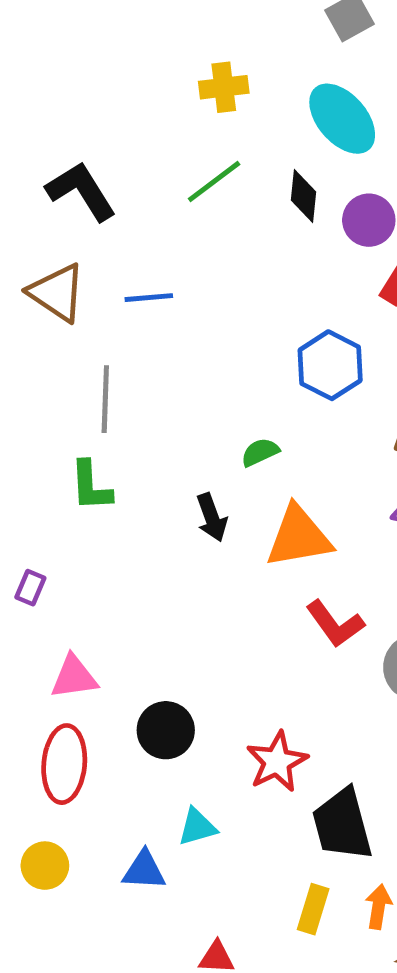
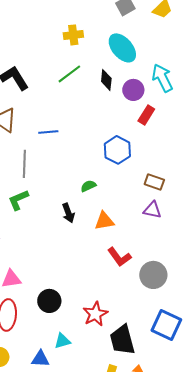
blue line: (149, 298) -> (48, 132), moved
green L-shape: (91, 486) -> (18, 200), turned 70
orange triangle: (299, 537) -> (104, 221), size x0.7

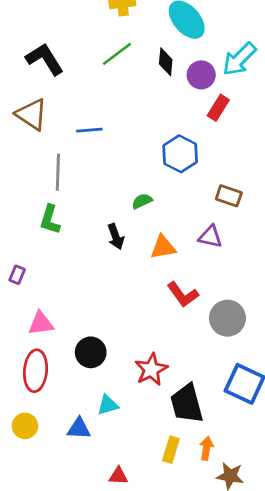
cyan arrow: (162, 78) -> (239, 59), turned -108
green L-shape: (18, 200) -> (50, 220), turned -50
purple triangle: (152, 210) -> (210, 237), moved

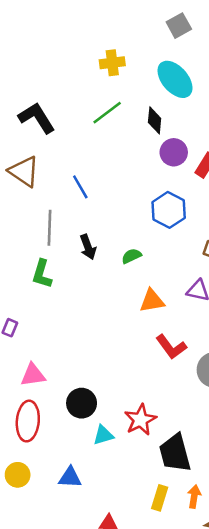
purple circle: (201, 75) -> (174, 152), moved
blue line: (89, 130) -> (80, 187), turned 65
black arrow: (116, 237) -> (88, 247), moved
cyan triangle: (108, 405) -> (103, 435), moved

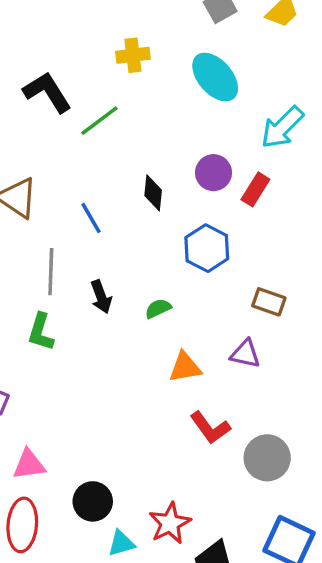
green line: (107, 113) -> (99, 121), moved
black L-shape: (37, 118) -> (47, 92), moved
black diamond: (155, 120) -> (153, 193), moved

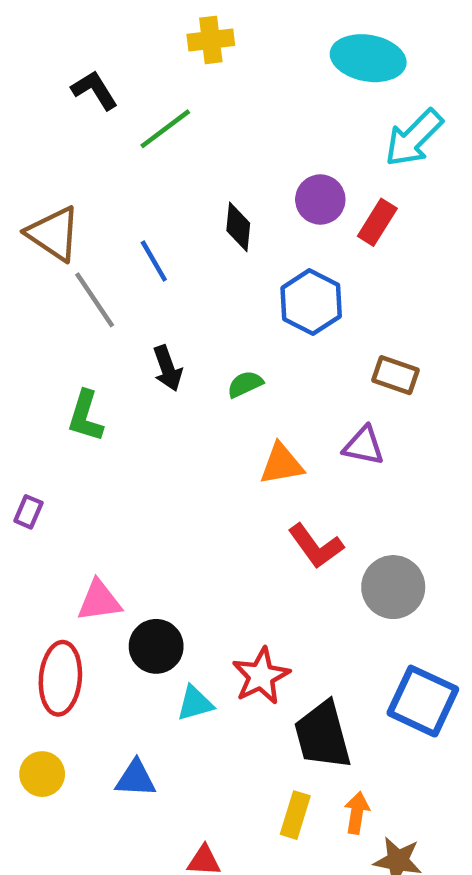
cyan ellipse: (215, 77) -> (368, 58), moved, turned -39
black L-shape: (47, 92) -> (95, 90), size x0.7
gray line: (51, 272) -> (95, 300), moved, turned -36
pink triangle: (29, 465) -> (99, 601), moved

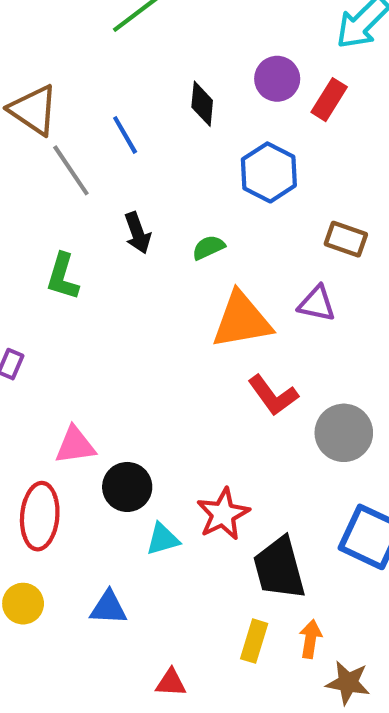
orange triangle: (282, 464) -> (242, 320), size x1.5

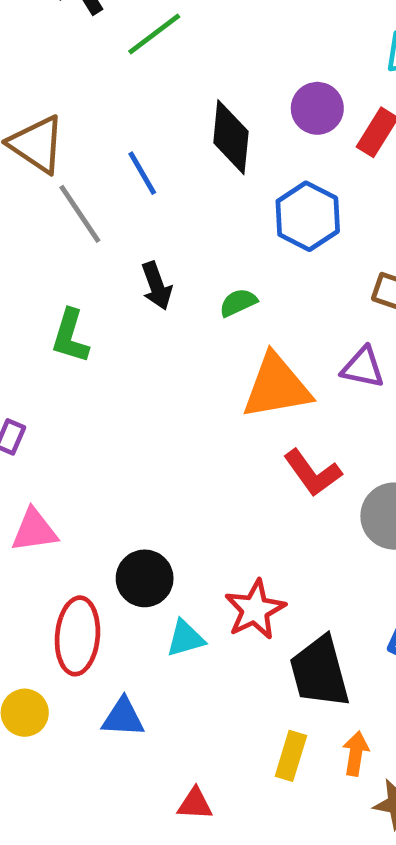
black diamond: (202, 104) -> (231, 137), size x1.4
pink triangle: (75, 445) -> (34, 530), moved
red ellipse: (40, 516) -> (77, 636), moved

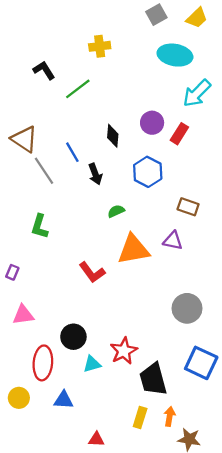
black diamond: (231, 137) -> (113, 136), size x0.7
black arrow: (157, 286) -> (95, 174), moved
red L-shape: (312, 473) -> (92, 272), moved

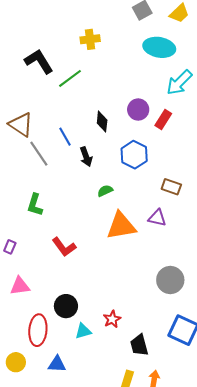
black L-shape: (44, 70) -> (39, 61), size x1.4
red L-shape: (92, 272) -> (64, 247), moved
red star: (124, 351) -> (112, 319), size x0.7
black trapezoid: (153, 379) -> (139, 345), size x0.7

